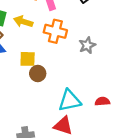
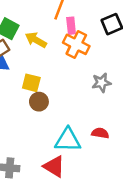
orange cross: (55, 31) -> (76, 44), moved
red semicircle: (102, 101) -> (100, 133), moved

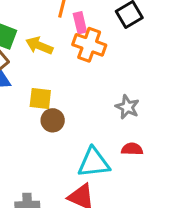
gray star: (101, 83) -> (127, 107), moved, turned -30

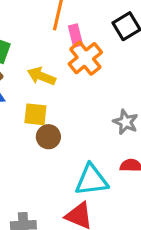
orange cross: (89, 45) -> (85, 58), turned 32
yellow arrow: (39, 46) -> (41, 76), moved

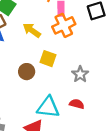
yellow square: (35, 114) -> (48, 59), moved

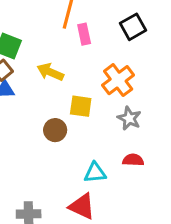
orange cross: (64, 25) -> (118, 80), moved
cyan triangle: (48, 107) -> (95, 173), size x0.7

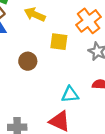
brown circle: (55, 130) -> (28, 61), moved

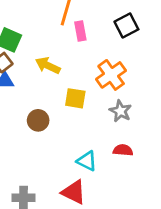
cyan triangle: (70, 94) -> (87, 161), turned 30

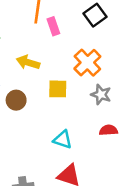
brown circle: (38, 120) -> (16, 100), moved
cyan triangle: (87, 161) -> (63, 140), moved

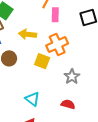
yellow arrow: (28, 62) -> (27, 34), turned -30
orange cross: (87, 63) -> (57, 45), moved

